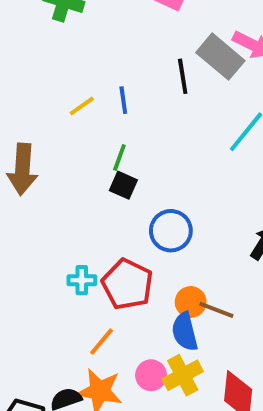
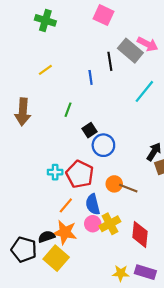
blue line: (123, 100) -> (91, 77), moved
yellow line: (82, 106) -> (45, 70), moved
green line: (119, 157) -> (68, 110), moved
black square: (123, 185) -> (89, 130), moved, turned 32
blue semicircle: (185, 332) -> (93, 204), moved

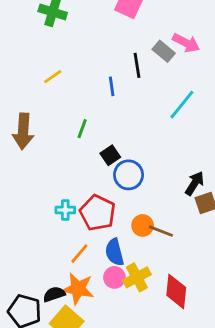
gray rectangle: (130, 51) -> (164, 51), size x0.7

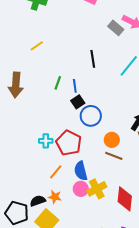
black line: (137, 65) -> (93, 59), moved
blue line: (112, 86) -> (75, 86), moved
orange circle: (143, 225) -> (112, 140), moved
orange star: (78, 289) -> (55, 197), size x0.6

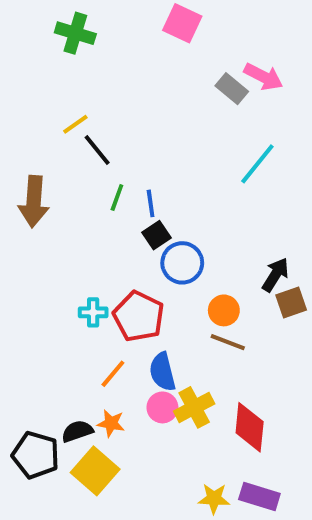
black line: (93, 59) -> (97, 150), moved, turned -30

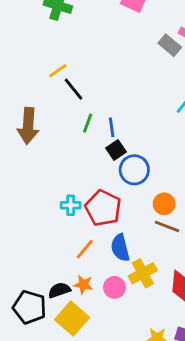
pink circle: (162, 407) -> (115, 287), moved

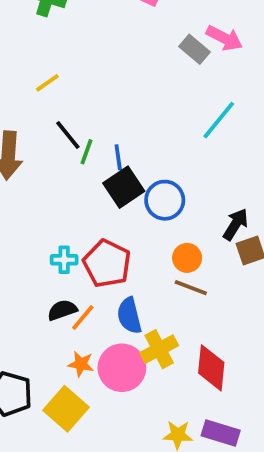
black line: (73, 89) -> (68, 135), moved
black square: (116, 150) -> (124, 187), size x1.5
blue circle: (134, 170) -> (165, 200), moved
pink circle: (115, 287) -> (122, 368), size x1.6
black semicircle: (59, 290) -> (62, 310), moved

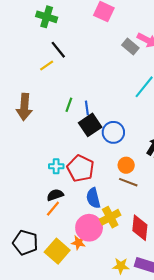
black line: (68, 135) -> (58, 50), moved
orange line: (83, 317) -> (53, 209), moved
orange star: (81, 364) -> (78, 243), moved

